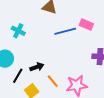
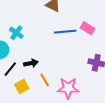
cyan cross: (18, 31) -> (16, 33), moved

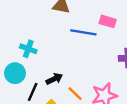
blue line: (65, 32) -> (83, 32), turned 30

